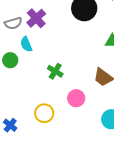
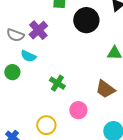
gray semicircle: (13, 23) -> (15, 35), turned 36
cyan semicircle: (26, 44) -> (28, 56), turned -42

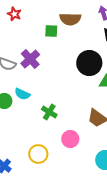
black circle: (86, 20) -> (89, 63), moved
cyan semicircle: (28, 56) -> (22, 94), moved

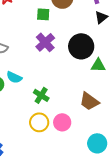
purple cross: (30, 59) -> (45, 42), moved
yellow circle: (38, 154) -> (39, 122), moved

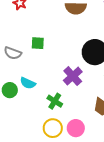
green square: (43, 14) -> (38, 43), moved
purple cross: (45, 42) -> (73, 76), moved

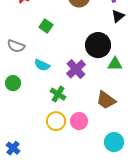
green square: (38, 43) -> (46, 26), moved, turned 32
cyan semicircle: (28, 83) -> (42, 65), moved

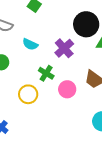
yellow circle: (56, 121) -> (28, 94), moved
pink circle: (79, 121) -> (67, 89), moved

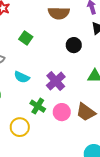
black circle: (86, 24) -> (74, 45), moved, size x0.6
pink circle: (67, 89) -> (62, 112), moved

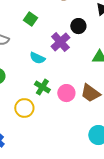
cyan semicircle: (22, 77) -> (37, 58), moved
purple cross: (56, 81) -> (60, 42), moved

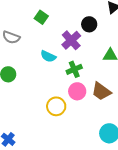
green cross: (42, 87) -> (74, 69), moved, turned 35
yellow circle: (24, 108) -> (56, 106), moved

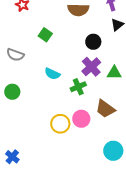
purple cross: (71, 40) -> (91, 67), moved
pink circle: (77, 91) -> (81, 119), moved

